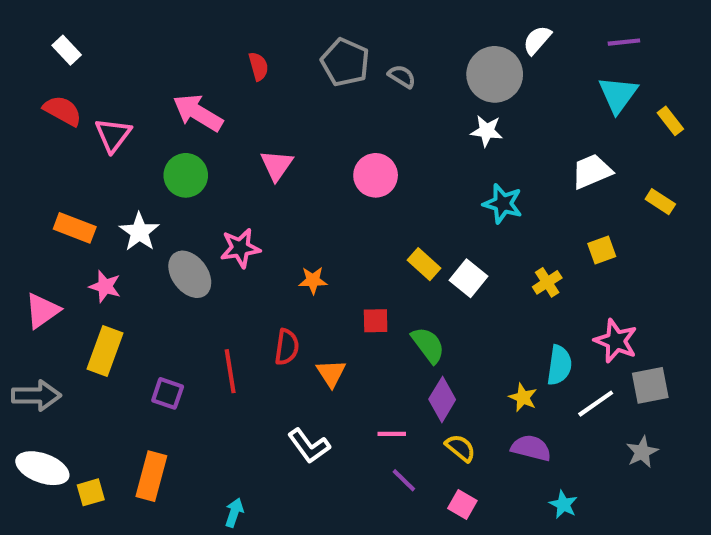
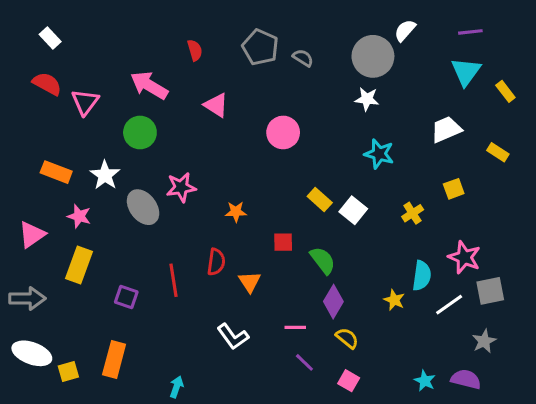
pink triangle: (277, 165) -> (216, 105), moved, turned -32
purple semicircle: (531, 448) -> (466, 379), moved

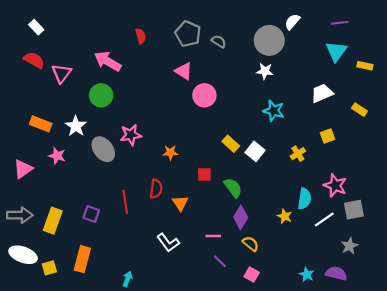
yellow rectangle: (505, 91) -> (365, 66), turned -40
pink triangle: (216, 105) -> (184, 71), moved
yellow rectangle: (79, 265) -> (53, 221), moved

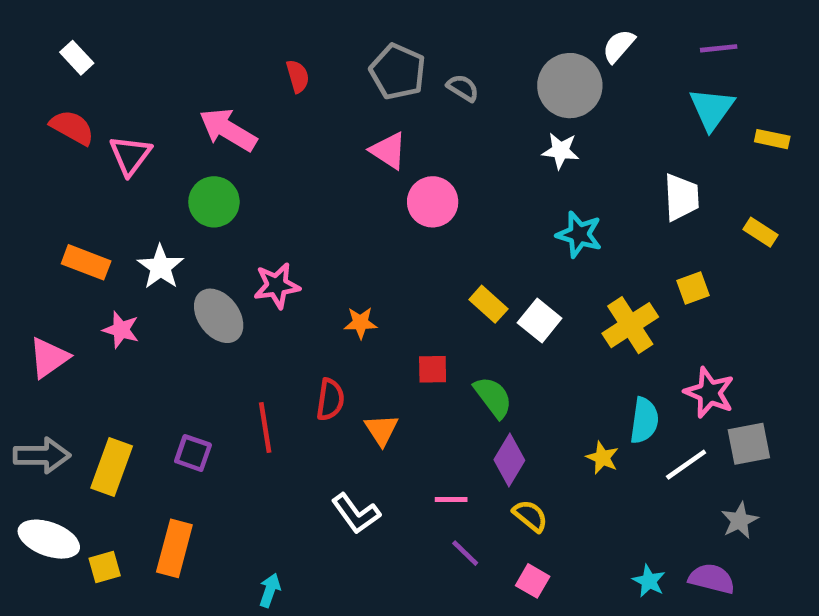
white trapezoid: (322, 93) -> (681, 197), turned 110
yellow cross: (298, 154) -> (630, 325), size x1.6

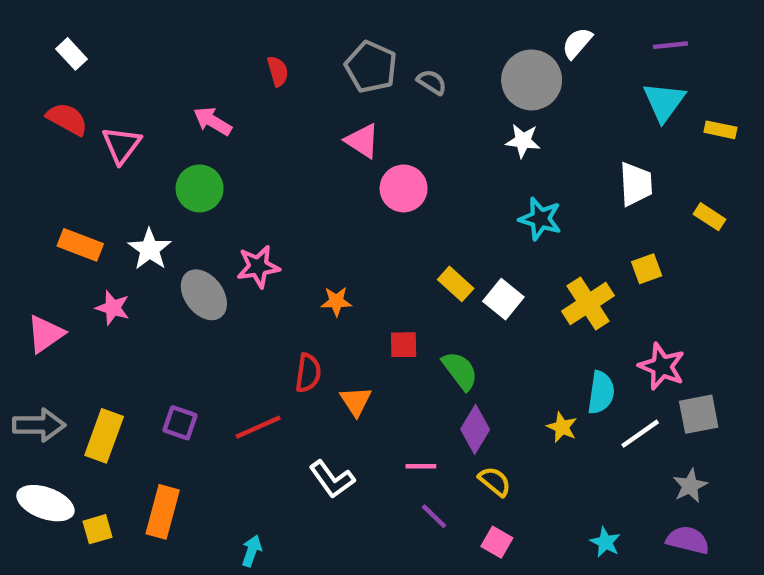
pink arrow: (228, 130) -> (213, 121), size x0.7
red line: (265, 427) -> (258, 427), moved, turned 75
purple semicircle: (712, 579) -> (688, 540), moved

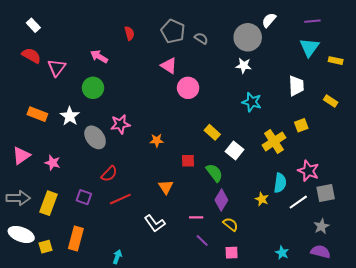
white square: (503, 299) -> (235, 151), moved
pink star: (113, 308) -> (53, 163), moved
red semicircle: (308, 373) -> (109, 174), moved, turned 36
pink square: (497, 542) -> (232, 253), turned -32

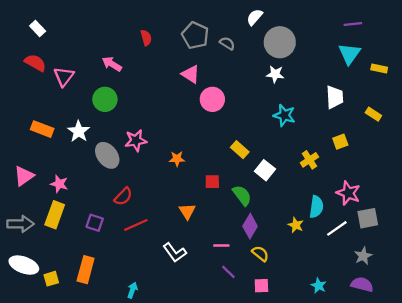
white semicircle: (269, 20) -> (255, 17), moved
yellow cross: (274, 141) -> (309, 160), size x0.7
yellow rectangle: (49, 203) -> (55, 215), moved

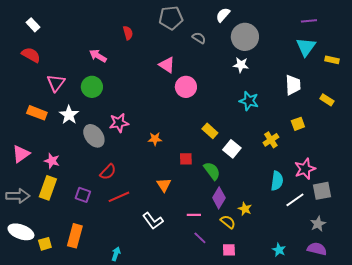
gray pentagon: (195, 35) -> (171, 18), moved, turned -30
pink triangle: (64, 77) -> (56, 83), moved
pink star: (348, 193) -> (305, 169), turned 30
yellow star: (296, 225) -> (245, 209), moved

